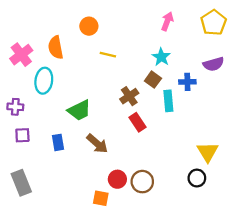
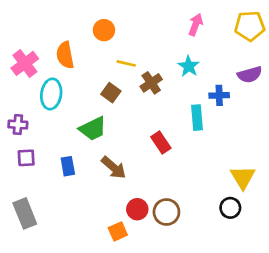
yellow pentagon: (214, 23) -> (250, 26), turned 30
brown square: (153, 80) -> (111, 93), moved
brown cross: (129, 96) -> (151, 83), moved
orange square: (101, 198) -> (118, 231), turned -35

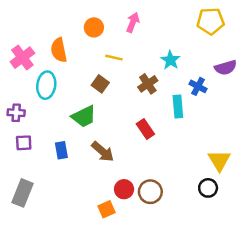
pink arrow: (196, 25) -> (133, 22), moved
yellow pentagon: (250, 26) -> (211, 21), moved
brown cross: (151, 83) -> (148, 84), moved
blue cross: (219, 95) -> (198, 86), turned 30
gray rectangle: (25, 213) -> (22, 193), turned 44

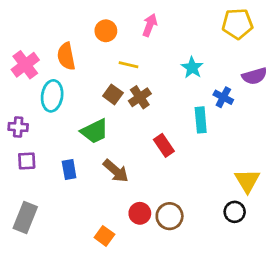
brown cross: (148, 84) -> (140, 97), moved
orange square: (106, 209) -> (104, 236), moved, turned -30

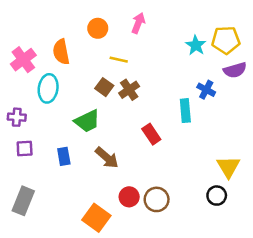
yellow pentagon: (237, 24) -> (226, 40), moved
cyan star: (192, 68) -> (196, 45), moved
orange square: (104, 236) -> (96, 218), size x1.5

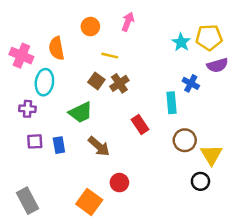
pink cross: (23, 60) -> (21, 56), turned -30
purple cross: (17, 117) -> (27, 109), moved
purple square: (25, 149) -> (35, 141), moved
brown circle: (157, 199) -> (185, 140), moved
gray rectangle: (23, 201) -> (27, 201), moved, turned -50

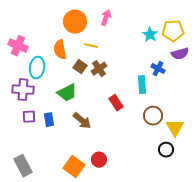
orange circle: (90, 27) -> (75, 22), size x1.5
orange semicircle: (57, 48) -> (60, 50), moved
purple cross: (27, 109) -> (23, 90), size x1.5
red circle: (119, 183) -> (99, 160), moved

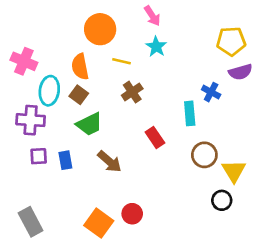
pink arrow: (106, 18) -> (152, 16), moved, turned 126
cyan star: (150, 35) -> (156, 47), moved
brown square: (80, 67) -> (79, 95), moved

